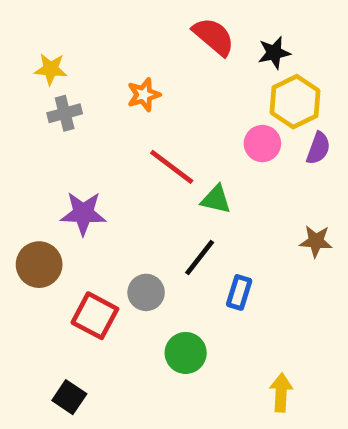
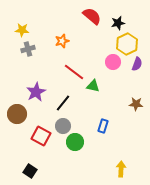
purple star: (83, 213) -> (36, 92), turned -30
black line: (200, 258) -> (63, 103), moved
green circle: (186, 353) -> (75, 142), moved

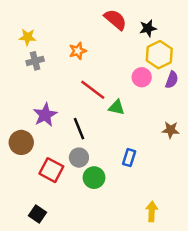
black line: (63, 103) -> (79, 129), turned -60

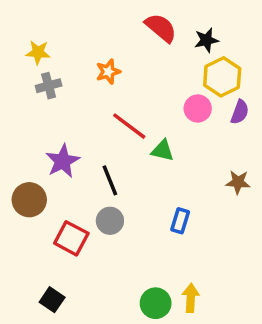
green circle: (94, 178) -> (156, 303), moved
yellow arrow: (152, 211) -> (191, 298), moved

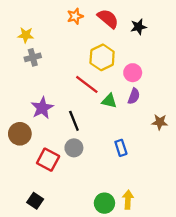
orange star: (108, 72) -> (75, 16), moved
yellow hexagon: (222, 77) -> (102, 57), moved
purple semicircle: (240, 112) -> (134, 96), moved
blue rectangle: (180, 221) -> (121, 148), turned -35

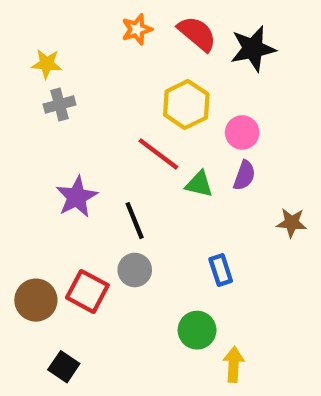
black star: (139, 27) -> (253, 49), size x1.5
brown circle: (20, 134) -> (36, 300), moved
green circle: (104, 203) -> (197, 330), moved

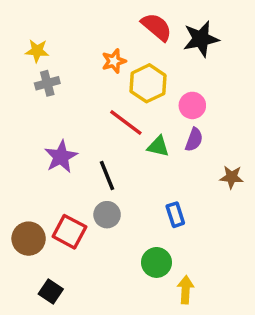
orange star: (137, 29) -> (114, 61), moved

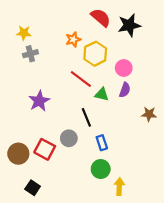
black line: (107, 175) -> (86, 117), moved
blue rectangle: (175, 215) -> (102, 143), moved

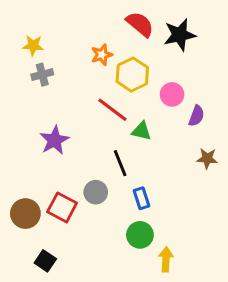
purple semicircle: (125, 90) -> (196, 116), moved

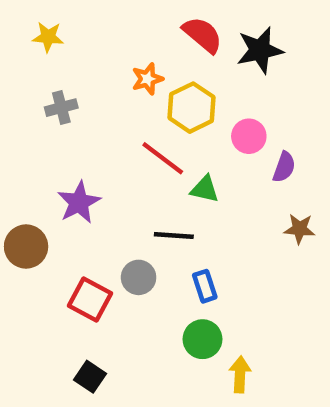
yellow star: (33, 46) -> (48, 37), moved
black line: (120, 163) -> (174, 235), turned -64
brown circle: (25, 214) -> (26, 247), moved
black square: (45, 261) -> (90, 377), moved

